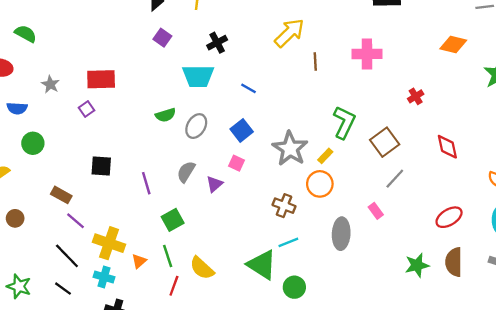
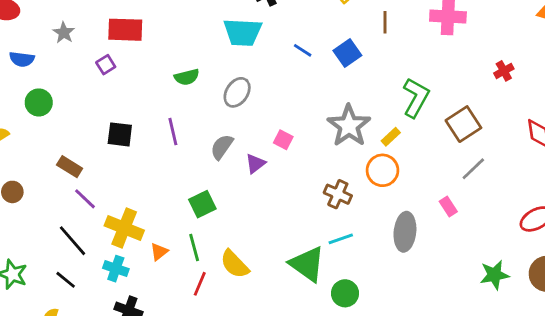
green semicircle: (166, 115) -> (187, 77), moved
blue square: (242, 130) -> (347, 53), moved
purple line: (146, 183) -> (173, 132), moved

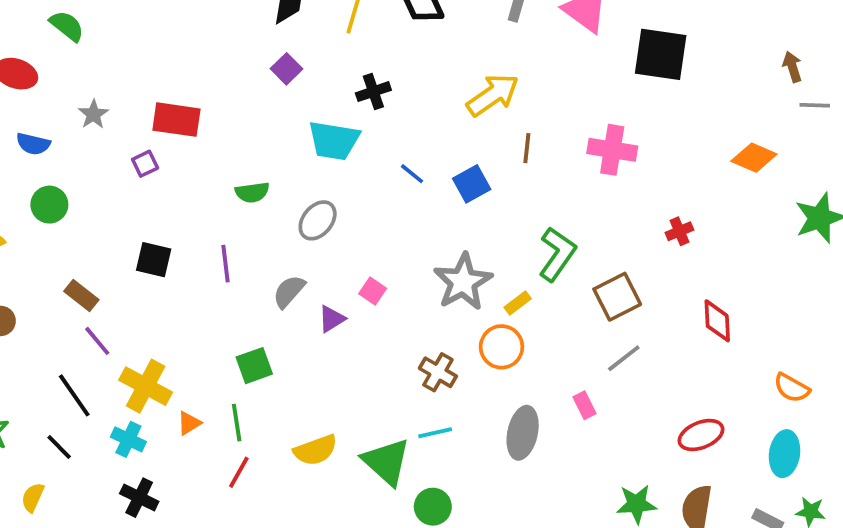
yellow semicircle: (235, 264) -> (315, 450), moved, turned -72

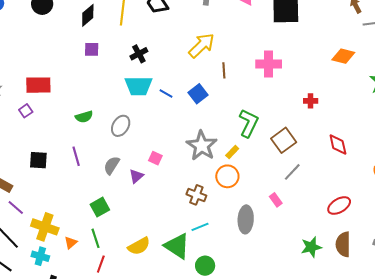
purple square: (287, 69) -> (92, 49), turned -35
cyan trapezoid: (334, 140) -> (139, 86), moved
red cross: (679, 231) -> (311, 101), turned 32

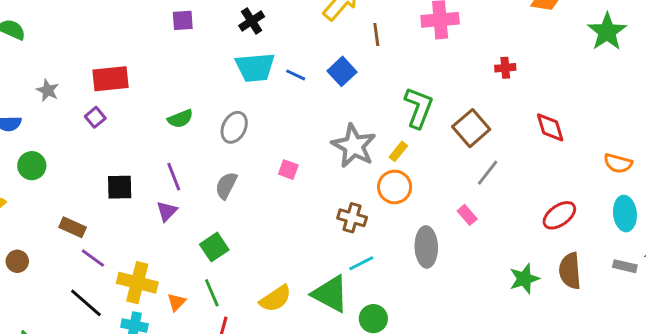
purple triangle: (136, 176) -> (167, 211), moved

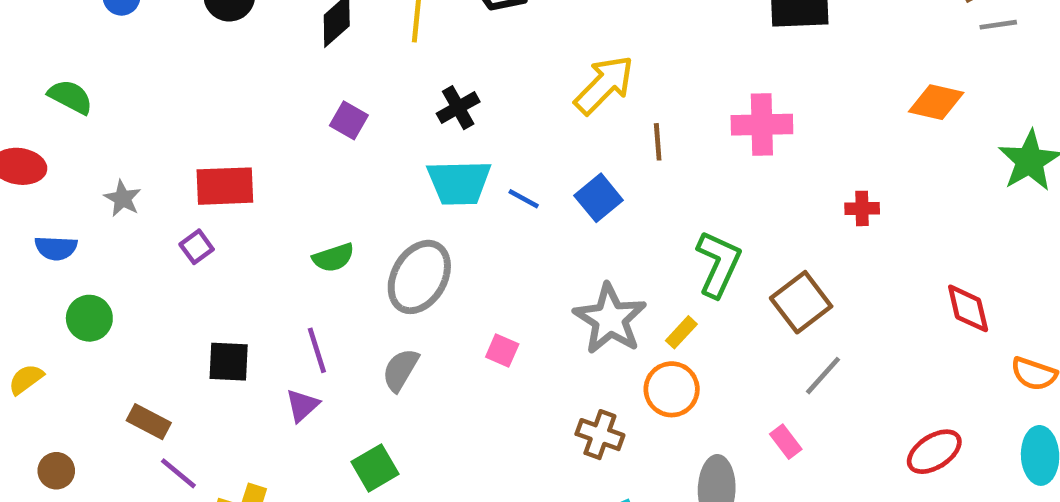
purple square: (183, 20) -> (349, 120), moved, turned 30
gray ellipse: (234, 127) -> (419, 277), size x1.4
red diamond: (550, 127) -> (968, 308), moved

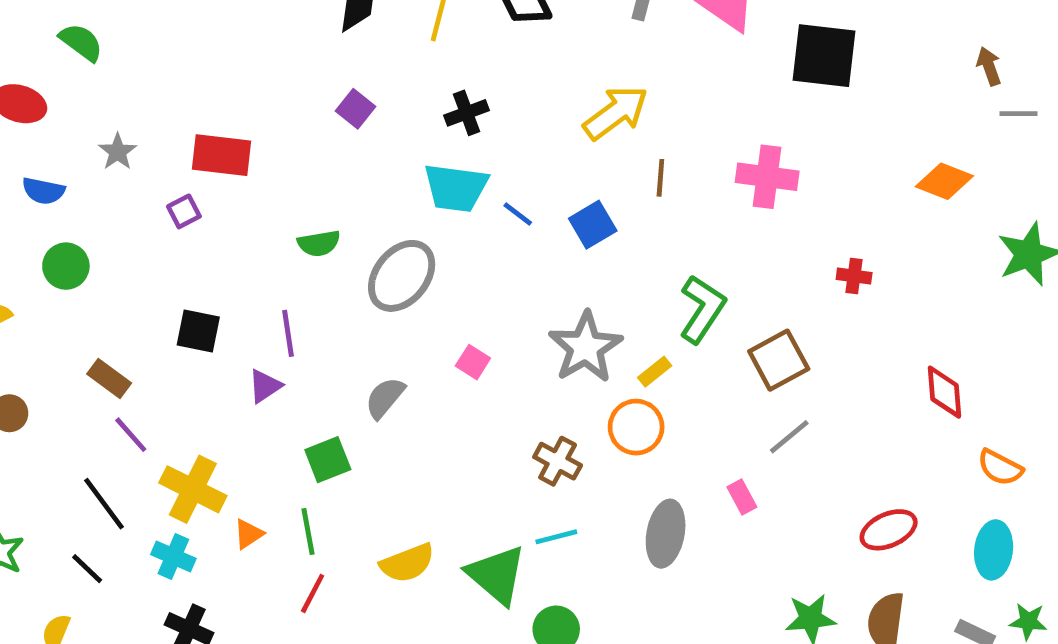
gray semicircle: (400, 370) -> (385, 398), moved

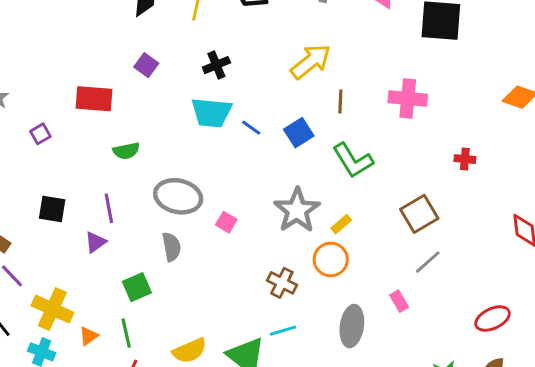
red rectangle: (222, 155) -> (94, 99), moved
gray ellipse: (402, 276) -> (178, 196), moved, turned 66
green L-shape: (702, 309) -> (353, 160), moved, turned 117
gray semicircle: (385, 398) -> (171, 247), turned 132

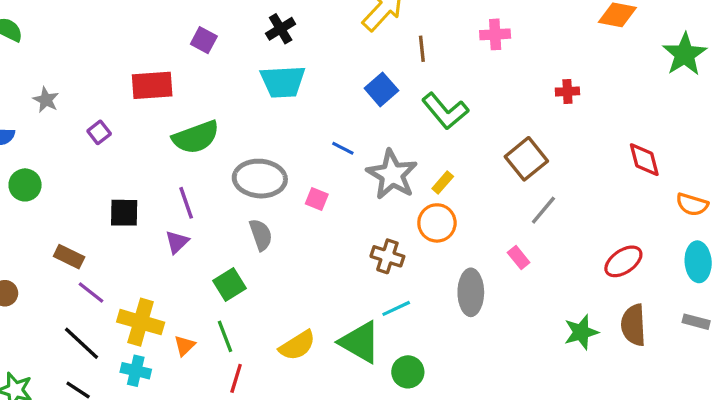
pink cross: (408, 98) -> (495, 34), size x0.7
blue line: (251, 128) -> (343, 148), moved
green semicircle: (126, 151) -> (196, 137), size x1.6

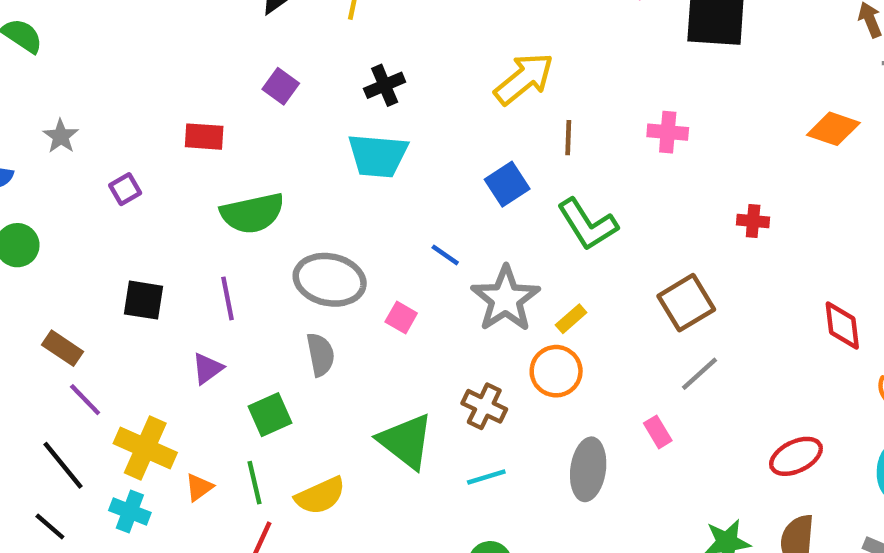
red rectangle: (152, 85) -> (204, 137), size x0.7
purple triangle: (177, 242) -> (207, 368), moved
green triangle: (360, 342) -> (406, 441), moved
yellow semicircle: (297, 345) -> (320, 496), moved

